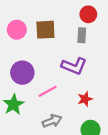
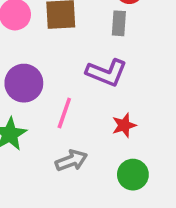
pink line: (48, 91) -> (64, 113), turned -42

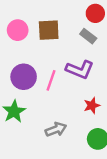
gray rectangle: (119, 23) -> (88, 36), turned -56
pink line: (64, 113) -> (51, 80), moved

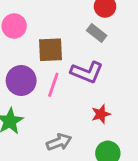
brown square: (49, 30) -> (50, 50), moved

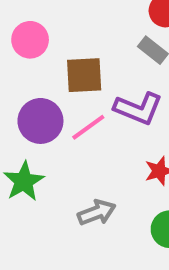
pink line: (53, 85) -> (88, 127), turned 35

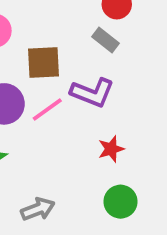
gray arrow: (97, 213) -> (38, 209), moved

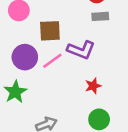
gray rectangle: (105, 40) -> (100, 16), moved, turned -42

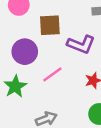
pink line: (52, 61) -> (52, 74), moved

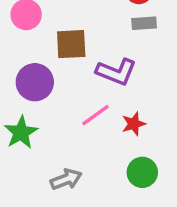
pink line: (52, 74) -> (95, 115), moved

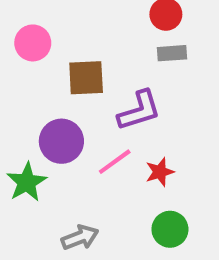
purple L-shape: (116, 72) -> (139, 111), turned -39
purple circle: (35, 82) -> (61, 141), moved

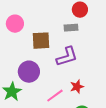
gray rectangle: (172, 53) -> (71, 28), moved
pink line: (115, 162) -> (55, 96), moved

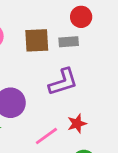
brown square: (41, 41) -> (37, 40), moved

